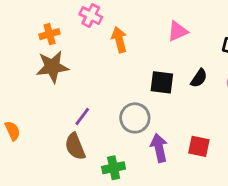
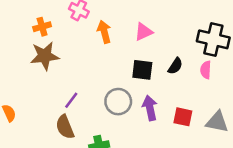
pink triangle: (178, 31) -> (144, 32), moved
red square: (199, 146) -> (183, 117), moved
purple arrow: (159, 148) -> (150, 108), moved

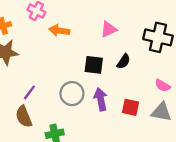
orange arrow: (104, 32) -> (59, 30), turned -66
pink triangle: (144, 32) -> (109, 29), moved
pink semicircle: (206, 70) -> (163, 86), moved, turned -63

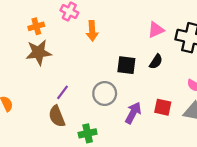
pink triangle: (109, 29) -> (156, 30), moved
orange arrow: (59, 30) -> (92, 31), turned -102
purple arrow: (101, 99) -> (133, 113), moved, turned 40

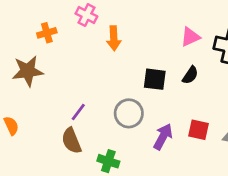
brown star: (39, 52) -> (28, 71), moved
green cross: (88, 133) -> (108, 161), turned 30

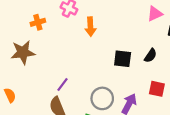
pink triangle: (190, 37) -> (155, 14), moved
gray circle: (129, 113) -> (102, 98), moved
red square: (198, 130) -> (157, 89), moved

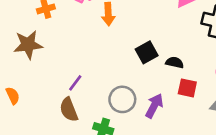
black semicircle: (150, 56) -> (175, 62), moved, turned -112
black square: (123, 59) -> (147, 52), turned -36

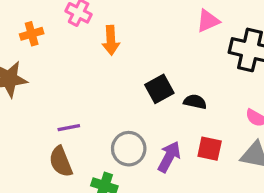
purple line: (75, 83) -> (69, 128), turned 42
red square: (187, 88) -> (210, 149), moved

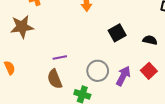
black semicircle: (195, 102) -> (150, 40), moved
red square: (210, 149) -> (149, 71), turned 35

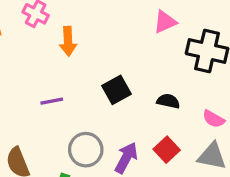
purple line: (60, 57) -> (52, 101), moved

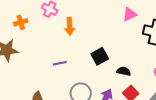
black semicircle: (168, 101) -> (124, 71), moved

